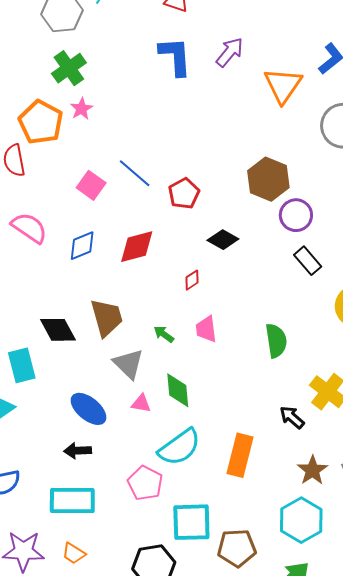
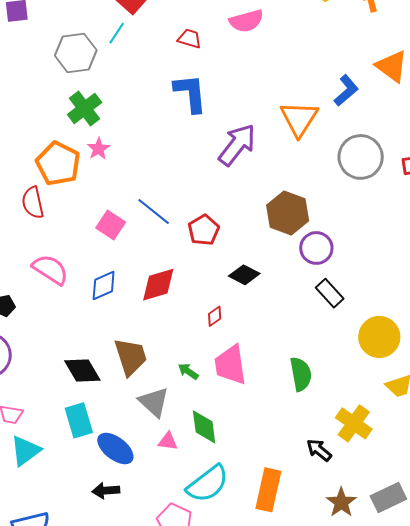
purple arrow: (230, 52) -> (237, 145), moved, size x1.4
pink trapezoid: (206, 329) -> (230, 365), size x1.5
cyan rectangle: (22, 365) -> (79, 420), moved

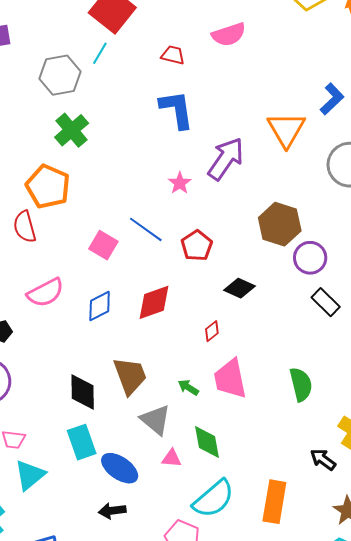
pink star: (98, 149) -> (180, 183), moved
pink semicircle: (50, 269) -> (45, 293), turned 123
black diamond: (82, 371) -> (83, 392), turned 33

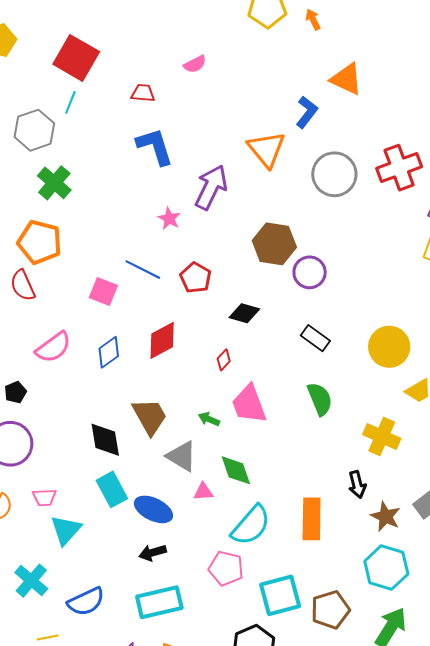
pink semicircle: (229, 35) -> (195, 64), size x0.7
black rectangle: (326, 302) -> (315, 338), moved
black arrow: (323, 459) -> (357, 484), moved, turned -132

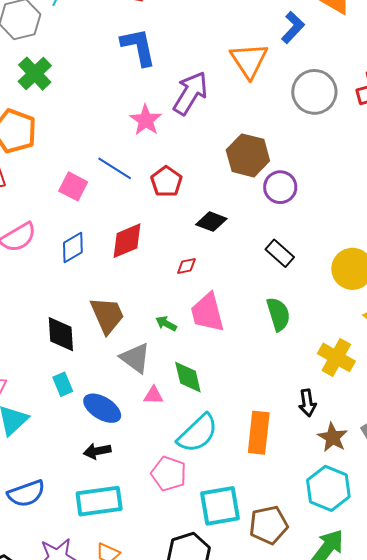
pink star: (169, 219) -> (146, 120), size x1.4
red diamond: (224, 360) -> (186, 266), turned 30
cyan rectangle: (112, 489) -> (63, 384), size x0.7

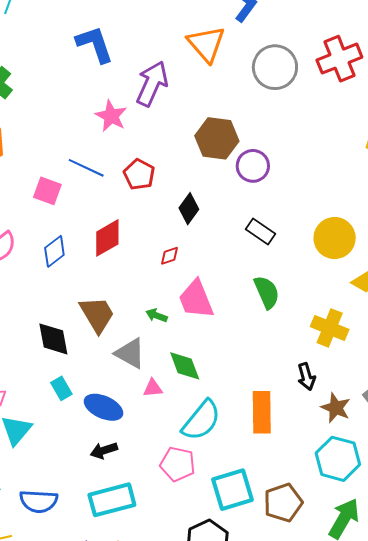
black diamond: (211, 222) -> (189, 209), turned -68
blue semicircle: (26, 493) -> (39, 501), turned 30

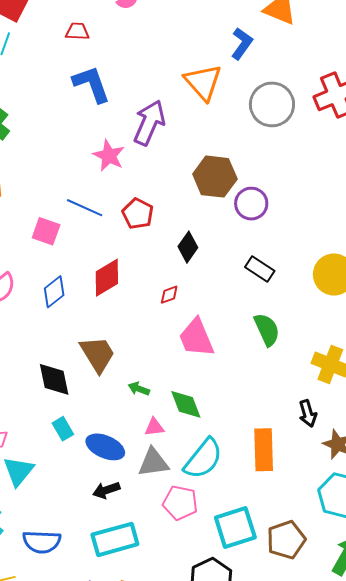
green arrow: (156, 315) -> (139, 389), moved
gray triangle: (130, 353) -> (153, 462), moved, turned -36

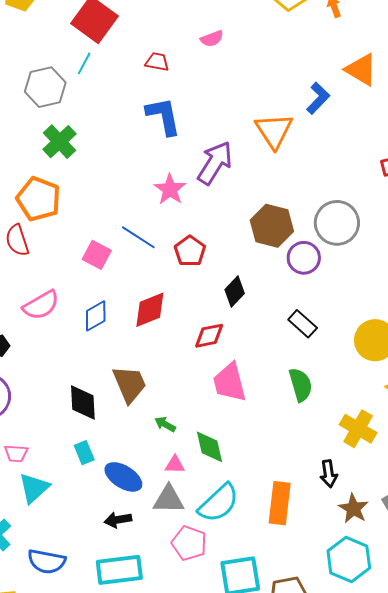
gray circle: (272, 104) -> (337, 223), moved
red diamond: (169, 295) -> (209, 336), size x1.5

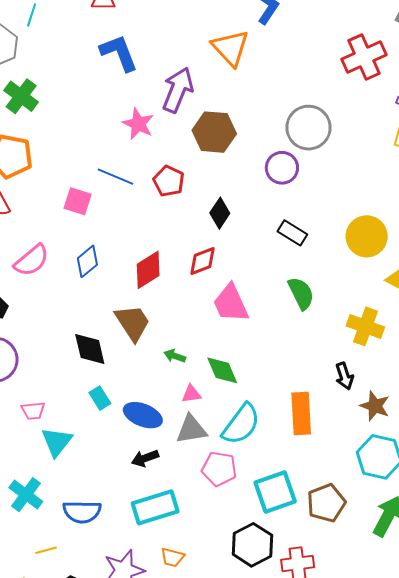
brown hexagon: (272, 226) -> (214, 132), moved
red diamond: (150, 310) -> (148, 270), moved

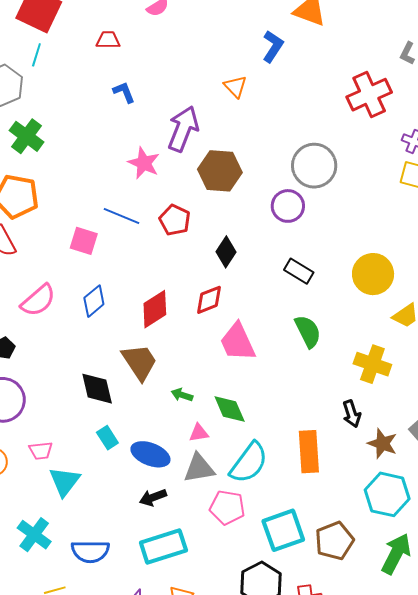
orange triangle: (230, 48) -> (235, 86), size x0.6
blue L-shape: (119, 53) -> (124, 92), size x0.6

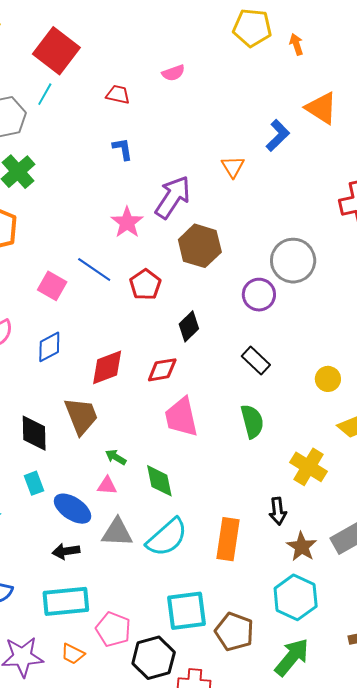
yellow circle: (373, 274) -> (328, 379), size x0.6
pink triangle: (199, 433) -> (107, 486), moved
pink pentagon: (227, 507) -> (113, 629), moved
brown pentagon: (334, 541) -> (234, 632), turned 30

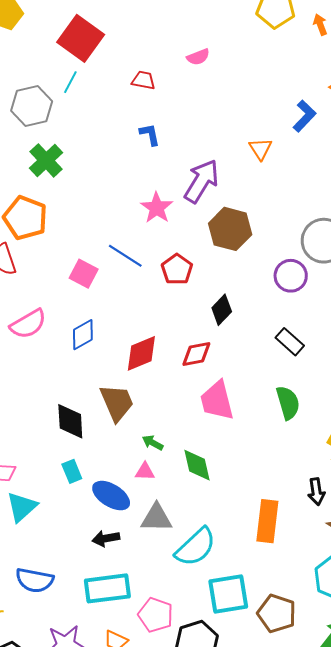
cyan semicircle: (167, 537) -> (196, 547), moved

